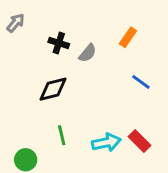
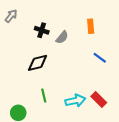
orange rectangle: (128, 37) -> (91, 26), turned -40

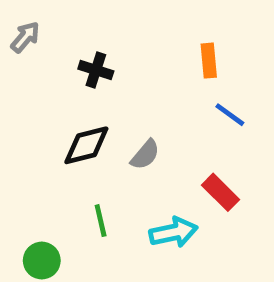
gray semicircle: (62, 37) -> (145, 155), moved
blue line: (100, 58) -> (230, 115), moved
red rectangle: (99, 100) -> (220, 192), moved

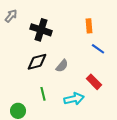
black cross: (96, 70) -> (41, 30), size x1.5

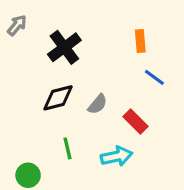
black cross: (41, 30) -> (64, 47), turned 35
red rectangle: (94, 82) -> (135, 122), moved

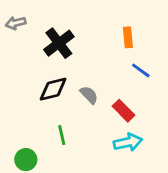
gray arrow: (17, 25) -> (16, 23), turned -144
gray semicircle: (98, 104) -> (89, 95), turned -84
cyan arrow: (116, 156) -> (128, 142), moved

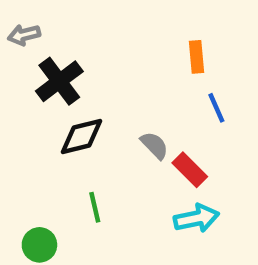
black cross: (59, 43) -> (59, 81), moved
blue line: (141, 70) -> (216, 108), turned 30
gray semicircle: (89, 95) -> (154, 145), moved

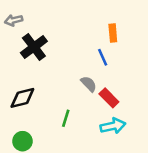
blue line: (216, 108) -> (103, 57), moved
black diamond: (81, 137) -> (22, 98), moved
green line: (95, 207) -> (66, 118), moved, turned 30

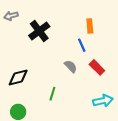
black cross: (34, 47) -> (39, 31), moved
red rectangle: (109, 98) -> (97, 67), moved
cyan arrow: (113, 126) -> (103, 101), moved

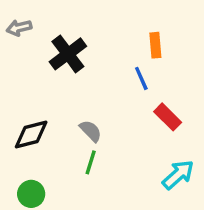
gray semicircle: (71, 66) -> (91, 131), moved
cyan arrow: (103, 101) -> (178, 175), turned -30

